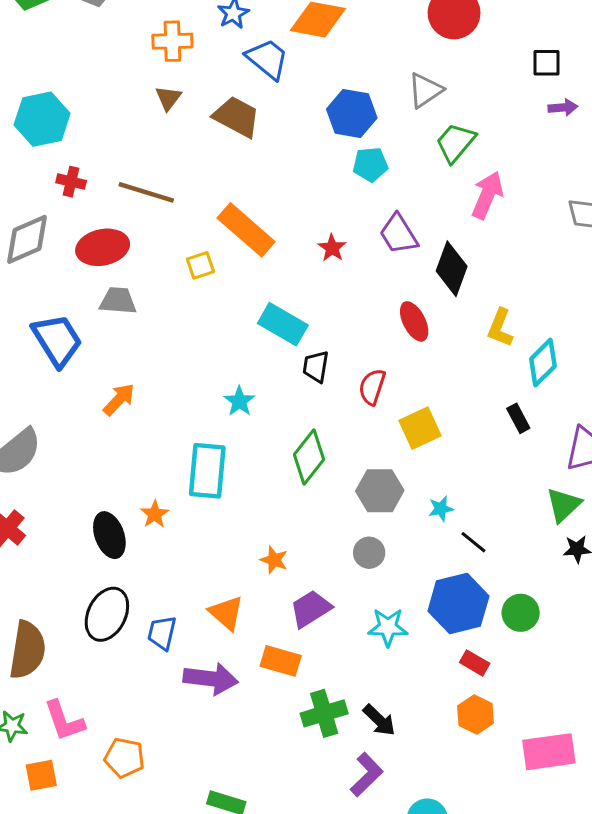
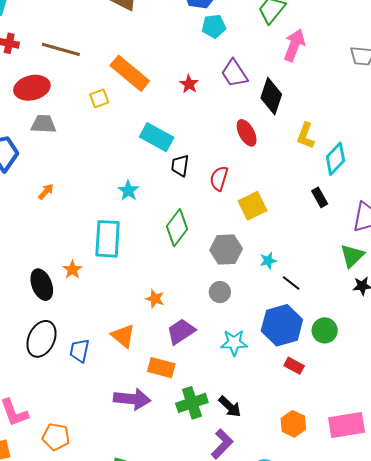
orange arrow: (119, 399) -> (46, 192), size x0.7
purple arrow: (211, 679) -> (132, 399), moved
orange hexagon: (476, 715) -> (293, 424), moved

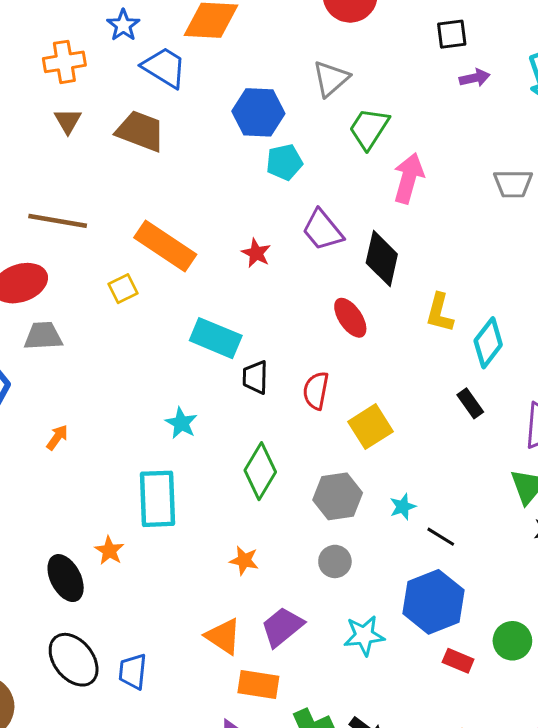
orange star: (155, 299) -> (244, 560), moved
green circle: (325, 330) -> (512, 641), moved
orange triangle: (123, 336) -> (223, 636), moved
black ellipse: (41, 339) -> (74, 660), turned -57

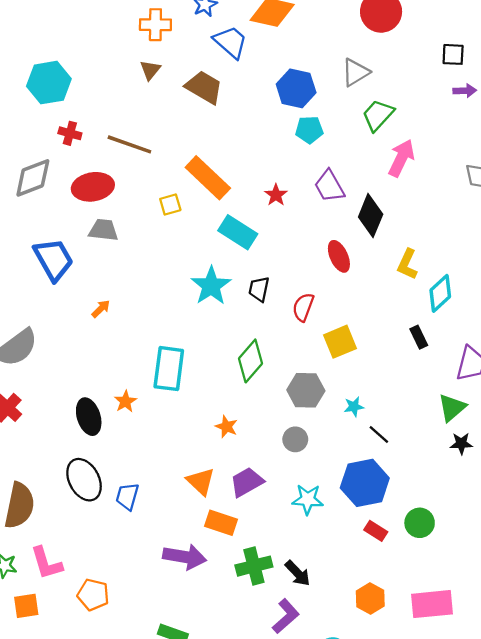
cyan rectangle: (216, 338) -> (238, 232), moved
cyan star: (181, 423) -> (211, 286), moved, size x1.6

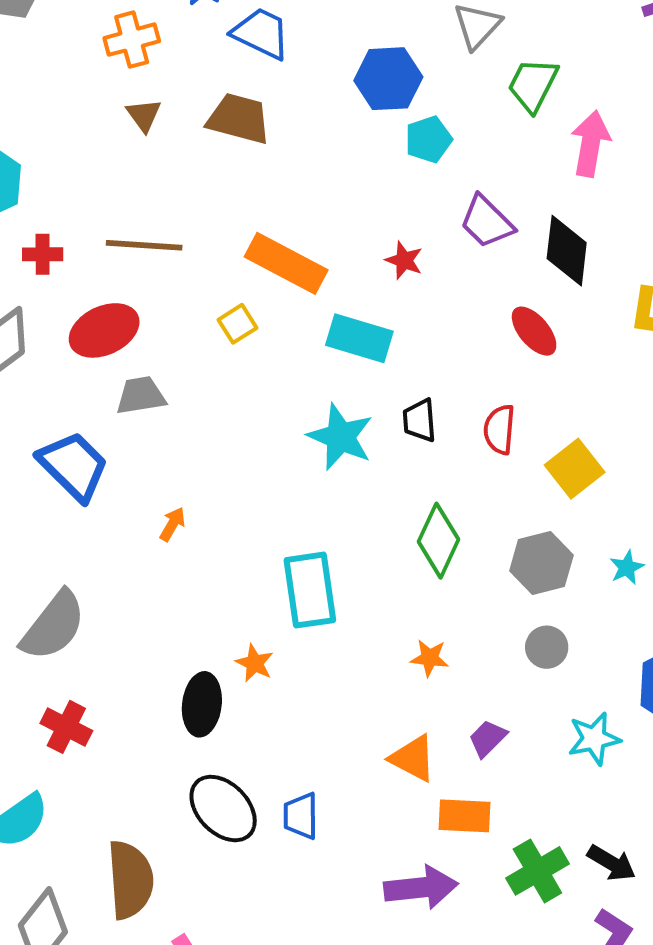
black ellipse: (89, 417) -> (202, 704), turned 40
purple trapezoid: (247, 482) -> (488, 738), size x0.7

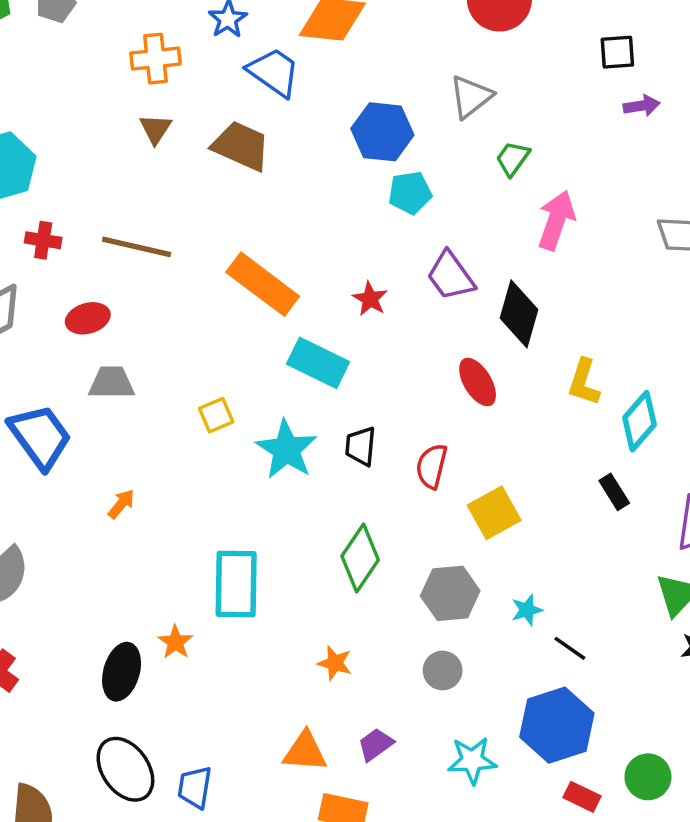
green trapezoid: (533, 85) -> (513, 158), size x0.7
yellow square: (237, 324) -> (216, 415), moved
red ellipse: (104, 330) -> (88, 318), size x0.7
orange triangle: (413, 758) -> (305, 752), turned -33

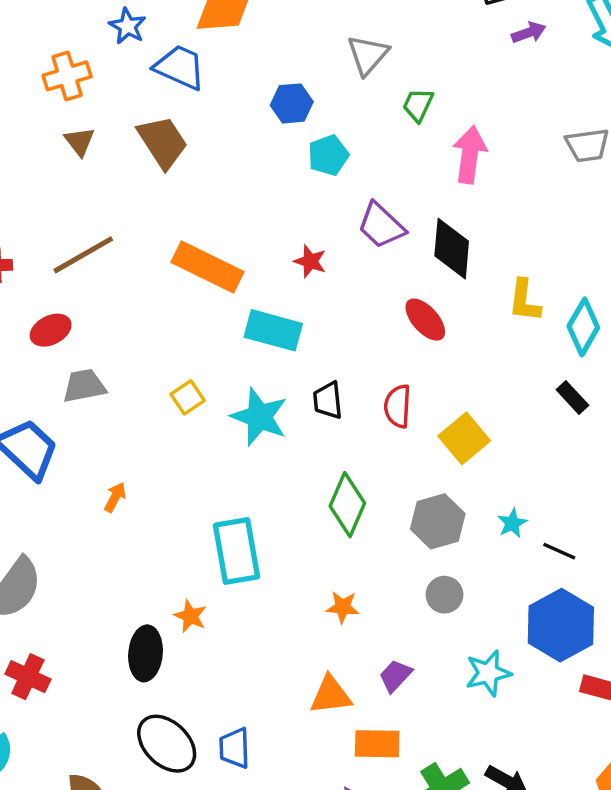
blue hexagon: (382, 132) -> (292, 103), size x0.7
brown trapezoid: (241, 146) -> (163, 142), turned 44
brown line: (137, 247) -> (83, 255), turned -32

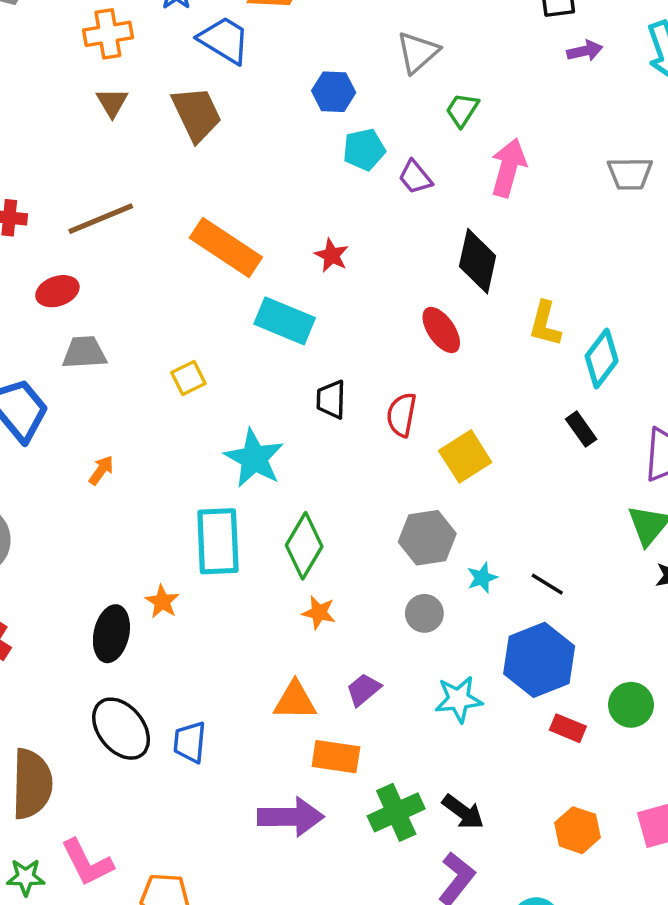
purple trapezoid: (381, 226) -> (415, 177), moved, size x0.7
cyan star: (259, 417) -> (254, 458), moved
green diamond: (347, 505) -> (304, 546), moved
cyan star: (512, 523) -> (482, 578), moved

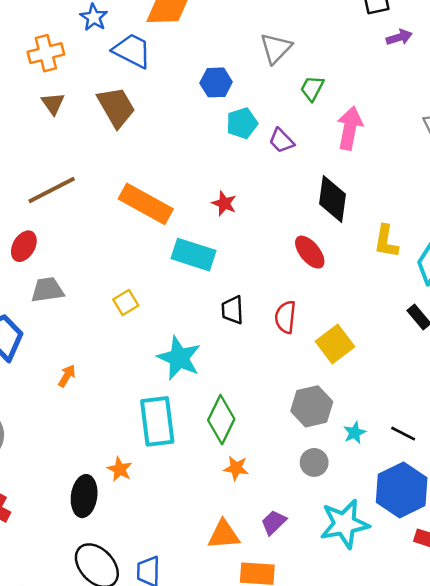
red ellipse: (57, 291) -> (24, 246), turned -36
cyan star: (459, 699) -> (344, 524), size x1.4

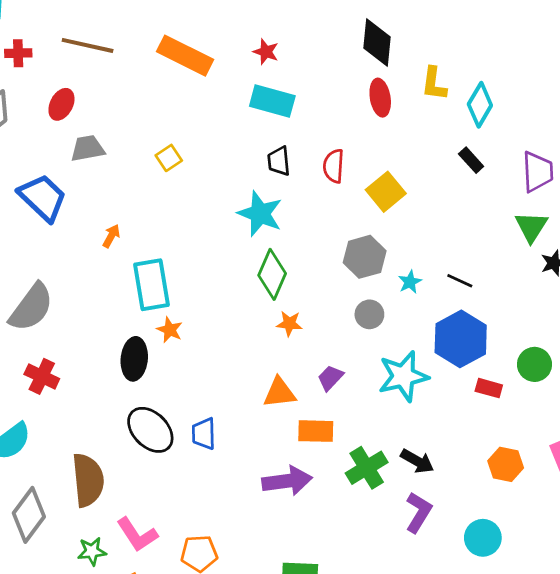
brown line: (52, 190) -> (88, 45), turned 42
red ellipse: (310, 252) -> (380, 98), moved, turned 32
cyan rectangle: (193, 255) -> (272, 101), moved
cyan star: (179, 358) -> (260, 214), moved
cyan rectangle: (157, 421) -> (152, 285), moved

